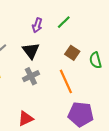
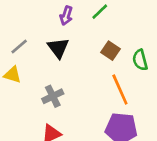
gray cross: (31, 76) -> (53, 96), moved
orange line: (66, 81) -> (120, 90), moved

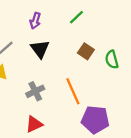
purple arrow: (66, 16) -> (35, 21), moved
orange line: (120, 90) -> (73, 91), moved

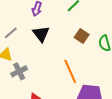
gray cross: (35, 91) -> (19, 71), moved

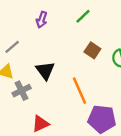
black triangle: (41, 34) -> (45, 71), moved

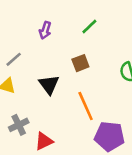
brown square: (92, 50) -> (80, 63), moved, turned 35
gray cross: (22, 91) -> (19, 125), moved

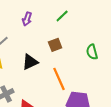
black triangle: (49, 84) -> (30, 62), turned 42

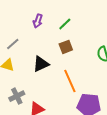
green line: (62, 16) -> (65, 24), moved

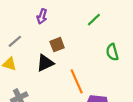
green line: (65, 24) -> (94, 20), moved
brown square: (66, 47) -> (57, 45), moved

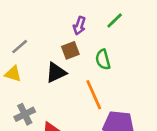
purple arrow: (42, 16) -> (79, 26), moved
green semicircle: (112, 52) -> (103, 60), moved

